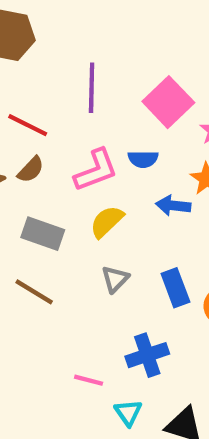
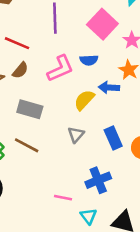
yellow semicircle: (107, 222) -> (84, 100), moved

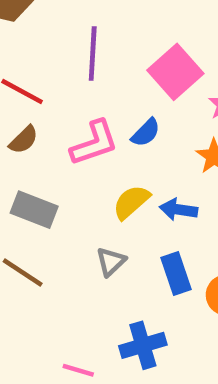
blue semicircle: (89, 60) -> (146, 133), turned -48
blue arrow: (109, 88) -> (178, 210), moved

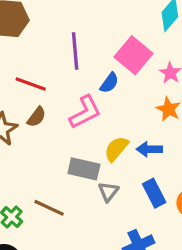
blue semicircle: (146, 133) -> (109, 83), moved
gray rectangle: (34, 210) -> (84, 169), moved

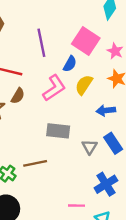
yellow semicircle: (116, 149) -> (84, 85), moved
gray triangle: (108, 192) -> (89, 147), moved
brown line: (49, 208) -> (35, 163), turned -30

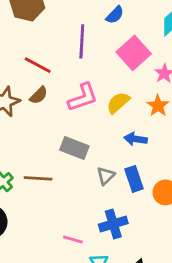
blue semicircle: (70, 64) -> (115, 15), moved

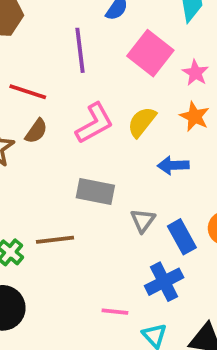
blue rectangle: (134, 179) -> (182, 237), moved

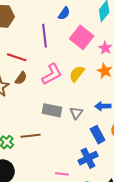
blue arrow: (173, 165) -> (103, 106), moved
gray triangle: (143, 221) -> (76, 113), moved

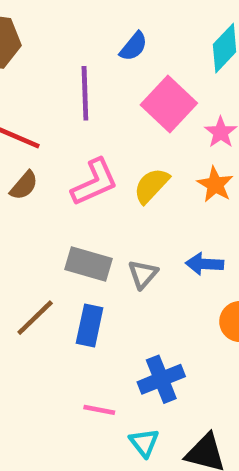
blue rectangle: (98, 135) -> (90, 325), moved, turned 36
brown line: (31, 136) -> (35, 318), turned -42

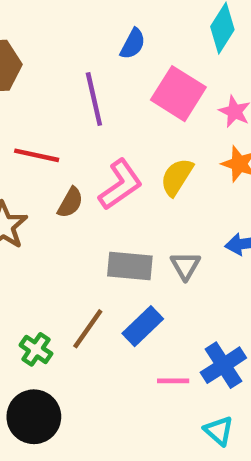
brown semicircle: (24, 185) -> (70, 203), moved
blue rectangle: (90, 325) -> (143, 326), turned 45
pink line: (99, 410) -> (173, 381), moved

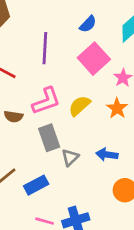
blue semicircle: (133, 44) -> (88, 24), moved
brown semicircle: (70, 203) -> (13, 116), moved, turned 54
gray rectangle: (130, 266) -> (49, 138), moved, turned 50

